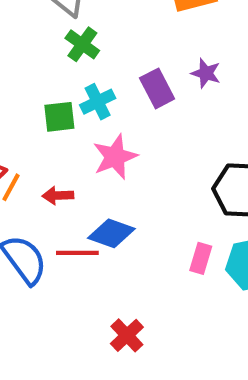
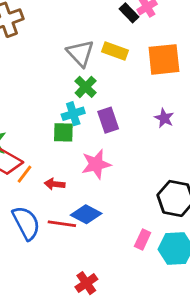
purple rectangle: (157, 88) -> (108, 120), moved
cyan cross: (98, 102) -> (73, 114), moved

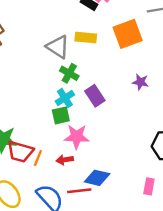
pink star: (96, 164) -> (77, 137), moved, turned 30

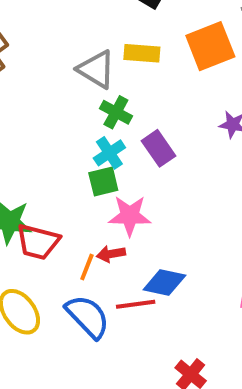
orange line: (38, 158) -> (87, 267), moved

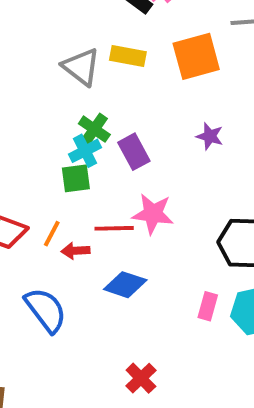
green cross: (116, 112) -> (94, 129), moved
pink star: (130, 216) -> (153, 214), moved
orange line: (87, 267) -> (52, 234), moved
red line: (136, 304) -> (114, 228), moved

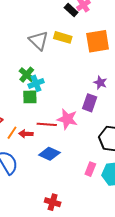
green cross: (94, 129) -> (27, 75), moved
purple rectangle: (134, 152) -> (90, 103), moved, turned 42
orange line: (52, 234) -> (12, 133), moved
red cross: (141, 378) -> (53, 202), turned -35

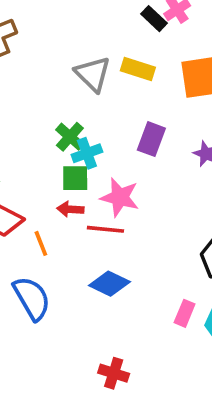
purple rectangle: (90, 103) -> (151, 139), moved
pink star: (67, 119) -> (120, 197), moved
orange line: (12, 133) -> (41, 243), turned -56
red arrow: (26, 134) -> (70, 209), moved

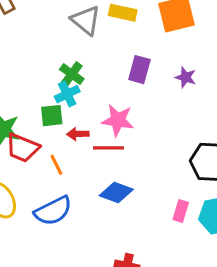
cyan cross: (87, 153) -> (67, 94), moved
green square: (75, 178) -> (52, 116), moved
blue semicircle: (32, 298) -> (53, 211), turned 99

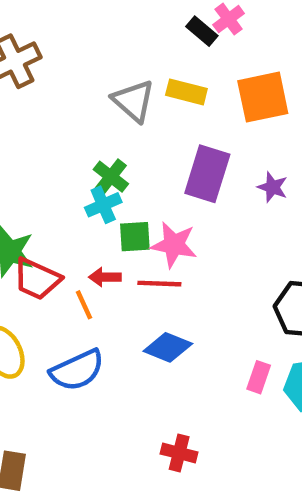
purple rectangle: (139, 70) -> (207, 174), size x1.4
green square: (52, 116) -> (135, 237), moved
red arrow: (78, 134) -> (105, 277), moved

